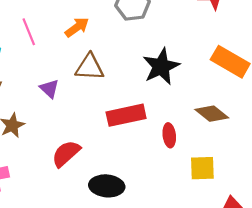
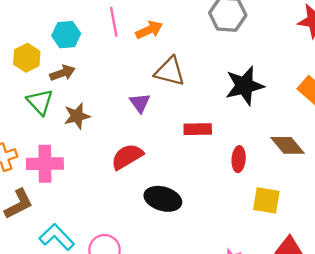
orange arrow: (77, 27) -> (149, 30), moved
purple triangle: (49, 89) -> (140, 103), moved
red rectangle: (126, 115) -> (198, 129), size x0.7

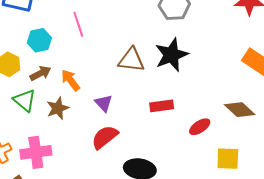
orange arrow: (149, 30) -> (71, 80), moved, turned -95
black star: (244, 86) -> (171, 55), moved
purple triangle: (140, 103) -> (104, 103), moved
red ellipse: (239, 159) -> (200, 127), turned 60

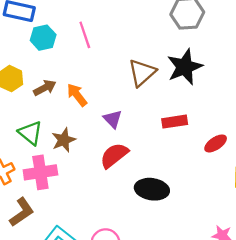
cyan hexagon: (39, 40) -> (43, 38), moved
brown triangle: (131, 60) -> (142, 73), turned -48
green triangle: (25, 100) -> (30, 133), moved
brown star: (58, 108) -> (64, 140), moved

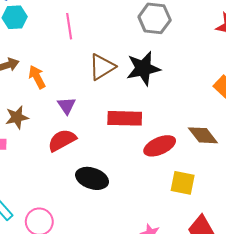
pink line: (85, 35) -> (69, 26), moved
red rectangle: (175, 122) -> (125, 118), size x1.4
red ellipse: (216, 143) -> (160, 146), size x1.4

